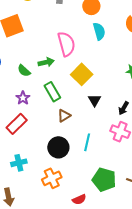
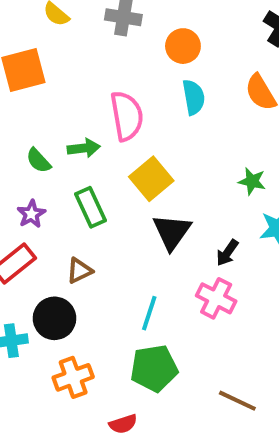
black triangle: (95, 100) -> (172, 232), size x1.5
brown triangle: (64, 116) -> (80, 271), moved
black circle: (58, 147) -> (55, 318), moved
green pentagon: (104, 180) -> (154, 368), moved, turned -30

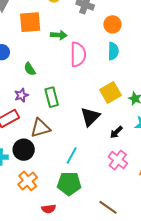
green arrow: (84, 148) -> (59, 35), moved
yellow square: (151, 179) -> (111, 92), moved
brown triangle: (80, 271) -> (40, 128), size x1.5
pink cross: (216, 298) -> (118, 160), moved
orange cross: (73, 377) -> (28, 181), turned -30

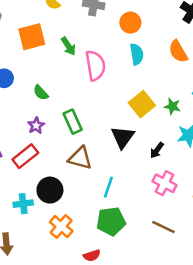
green arrow: (59, 35) -> (68, 46), turned 63
brown triangle: (40, 128) -> (80, 158), moved, turned 40
brown line: (108, 207) -> (163, 227), moved

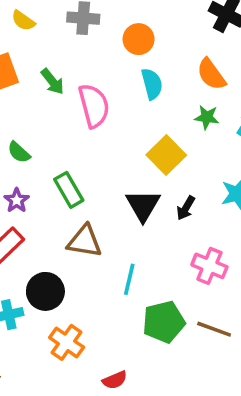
green star: (172, 106) -> (207, 117), moved
black arrow: (157, 150) -> (186, 208), moved
green pentagon: (111, 221) -> (164, 322), moved

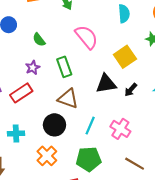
pink semicircle: (94, 106) -> (86, 37), moved, turned -35
black triangle: (143, 205) -> (106, 84), turned 40
pink cross: (209, 266) -> (120, 129), moved
black circle: (45, 291) -> (54, 125), moved
green pentagon: (164, 322) -> (89, 159), moved

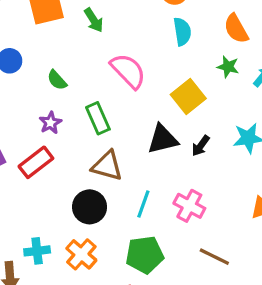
cyan cross: (16, 134) -> (37, 251), moved

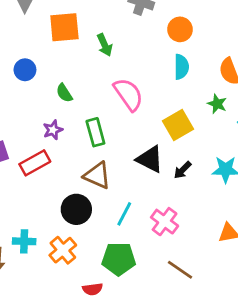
black triangle: (163, 139) -> (150, 159), turned 32

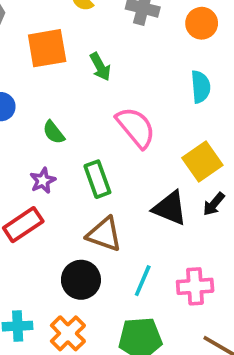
orange circle: (180, 29) -> (202, 23), moved
black arrow: (183, 170) -> (214, 204), moved
pink cross: (165, 222) -> (195, 286), turned -36

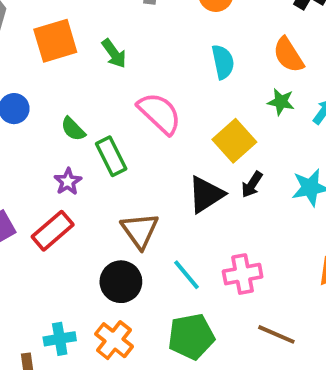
green rectangle: (97, 179) -> (111, 156), moved
black triangle: (170, 208) -> (206, 194), turned -48
brown triangle: (104, 234) -> (140, 230), turned 42
cyan line: (143, 281) -> (186, 275), turned -56

